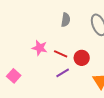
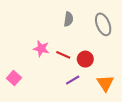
purple line: (63, 73) -> (73, 80), moved

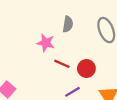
pink star: (41, 49) -> (46, 43), moved

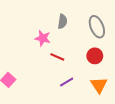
red circle: (86, 68) -> (95, 56), moved

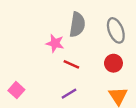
gray semicircle: (62, 22) -> (77, 25), size x1.5
purple line: (67, 82) -> (69, 94), moved

